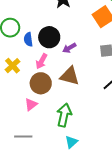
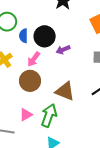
brown triangle: (70, 76) -> (65, 91), moved
pink triangle: (31, 104) -> (26, 115), moved

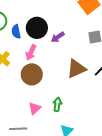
brown triangle: (65, 91) -> (76, 69), moved, turned -35
green arrow: (49, 115) -> (57, 104), size x0.6

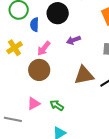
black circle: (37, 28) -> (58, 13), moved
green arrow: (57, 104) -> (57, 105), turned -80

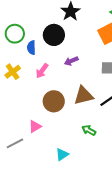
brown circle: (39, 70) -> (54, 101), moved
green arrow: (57, 105) -> (89, 130), moved
gray line: (13, 119) -> (15, 143), turned -36

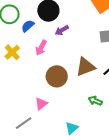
blue semicircle: (31, 48) -> (28, 26), turned 56
purple arrow: (71, 61) -> (62, 30), moved

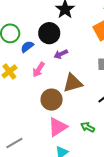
brown triangle: (86, 67) -> (73, 83), moved
pink triangle: (41, 104) -> (58, 127), moved, size x1.5

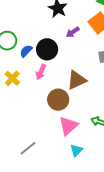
black circle: (49, 33) -> (47, 49), moved
purple arrow: (61, 54) -> (73, 32), moved

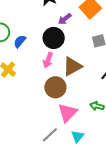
black circle: (47, 49) -> (54, 38), moved
pink arrow: (41, 72) -> (48, 60), moved
gray line: (28, 148) -> (50, 135), moved

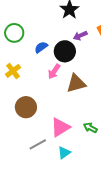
blue semicircle: (20, 41) -> (41, 47), moved
brown circle: (55, 87) -> (26, 107), moved

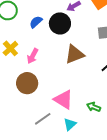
pink arrow: (54, 71) -> (33, 56), moved
pink triangle: (60, 127) -> (63, 99), turned -50
green arrow: (90, 128) -> (94, 107), moved

